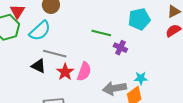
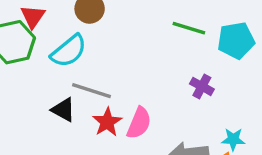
green line: (101, 33) -> (189, 28), moved

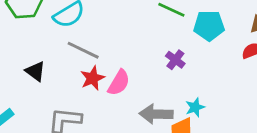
black triangle: (63, 110) -> (35, 71), moved
cyan star: (233, 139) -> (195, 107), turned -30

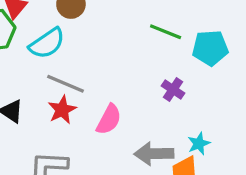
red star: (92, 78) -> (62, 110), moved

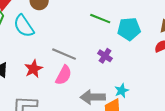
cyan semicircle: (47, 43) -> (24, 26), turned 90
gray line: (66, 84) -> (64, 54), moved

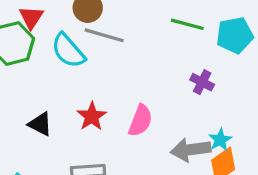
gray line: (64, 54) -> (104, 35), moved
cyan star: (122, 91) -> (220, 140), moved

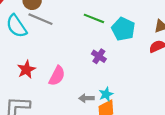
cyan pentagon: (235, 35) -> (123, 29), turned 30
gray arrow: (191, 150) -> (86, 98), size x0.6

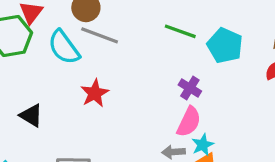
red star: (26, 69) -> (95, 93), moved
pink semicircle: (57, 76) -> (189, 122), moved

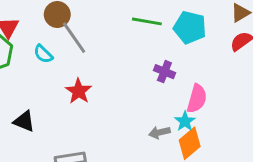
gray line: (100, 35) -> (74, 38), turned 44
cyan semicircle: (64, 47) -> (43, 54), size x0.6
pink semicircle: (189, 122) -> (197, 99), moved

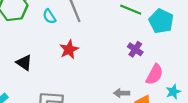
cyan star: (185, 121) -> (173, 92), moved

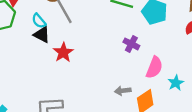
black triangle: (24, 63) -> (42, 35), moved

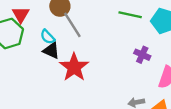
red star: (63, 52) -> (74, 67), size x1.4

